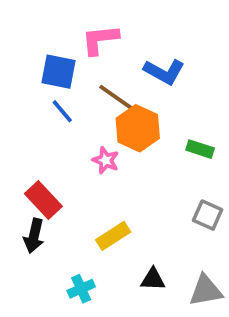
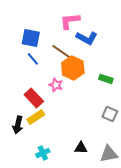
pink L-shape: (100, 40) -> (70, 21), moved
red rectangle: (43, 200) -> (34, 98), moved
yellow rectangle: (113, 236) -> (36, 117), moved

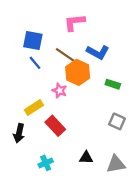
blue L-shape: (87, 38) -> (98, 52), moved
red rectangle: (34, 98) -> (55, 126), moved
yellow rectangle: (36, 117) -> (34, 108), moved

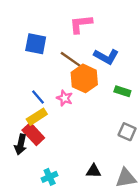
blue line: (35, 63) -> (38, 97), moved
red rectangle: (55, 126) -> (33, 134), moved

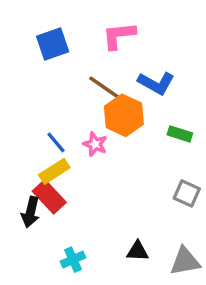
blue square: (36, 44) -> (53, 44), moved, turned -30

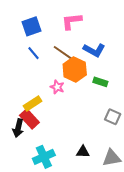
green rectangle: (180, 134) -> (100, 82), moved
blue line: (56, 142) -> (34, 53), moved
cyan cross: (73, 260) -> (44, 157), size x1.5

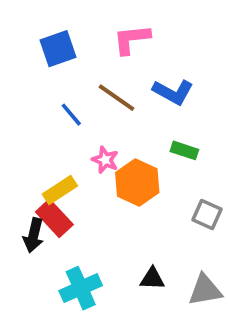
blue line: (34, 53) -> (71, 115), moved
orange hexagon: (75, 70) -> (137, 182), moved

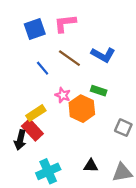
pink L-shape: (132, 39) -> (65, 23), moved
green rectangle: (184, 150) -> (99, 91), moved

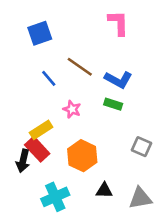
pink L-shape: (65, 23) -> (118, 23), moved, turned 95
blue L-shape: (103, 55) -> (118, 80), moved
orange hexagon: (82, 109) -> (82, 156), moved

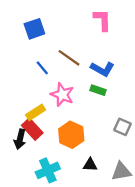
pink star: (72, 109) -> (62, 95), size x1.5

